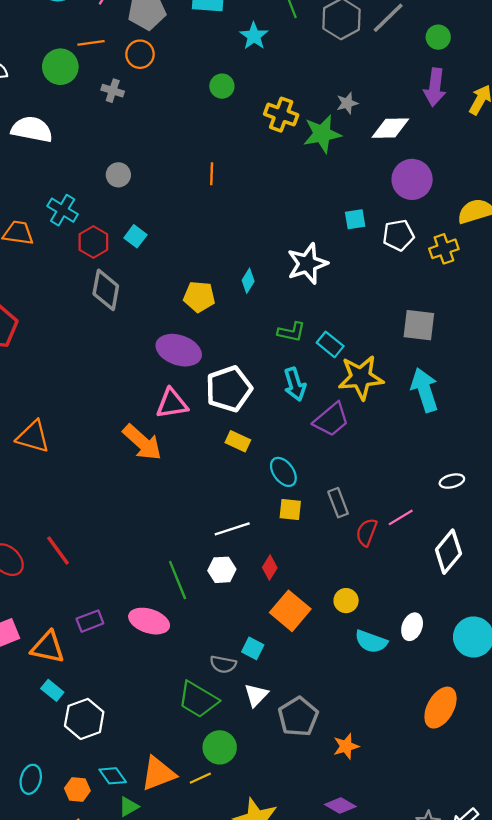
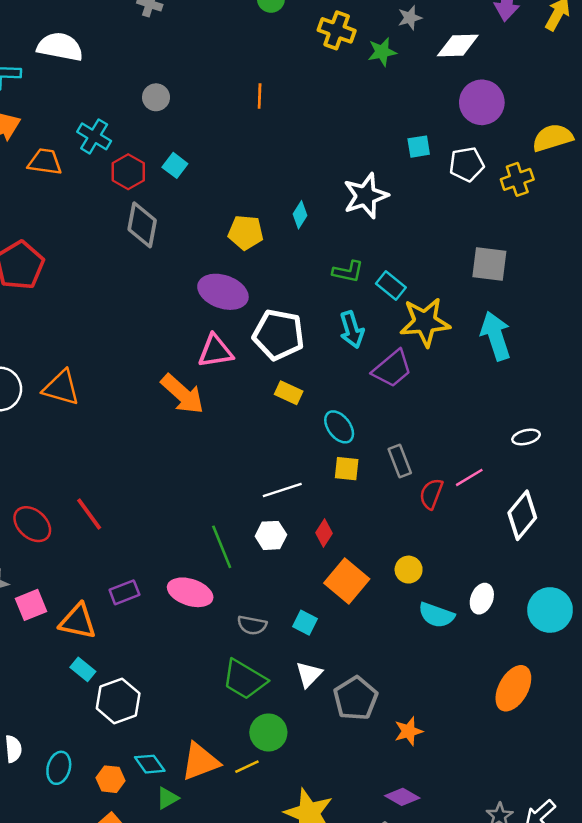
green star: (322, 134) -> (382, 52), size x0.7
white pentagon: (229, 389) -> (279, 335), turned 30
gray semicircle: (223, 664) -> (252, 625), moved

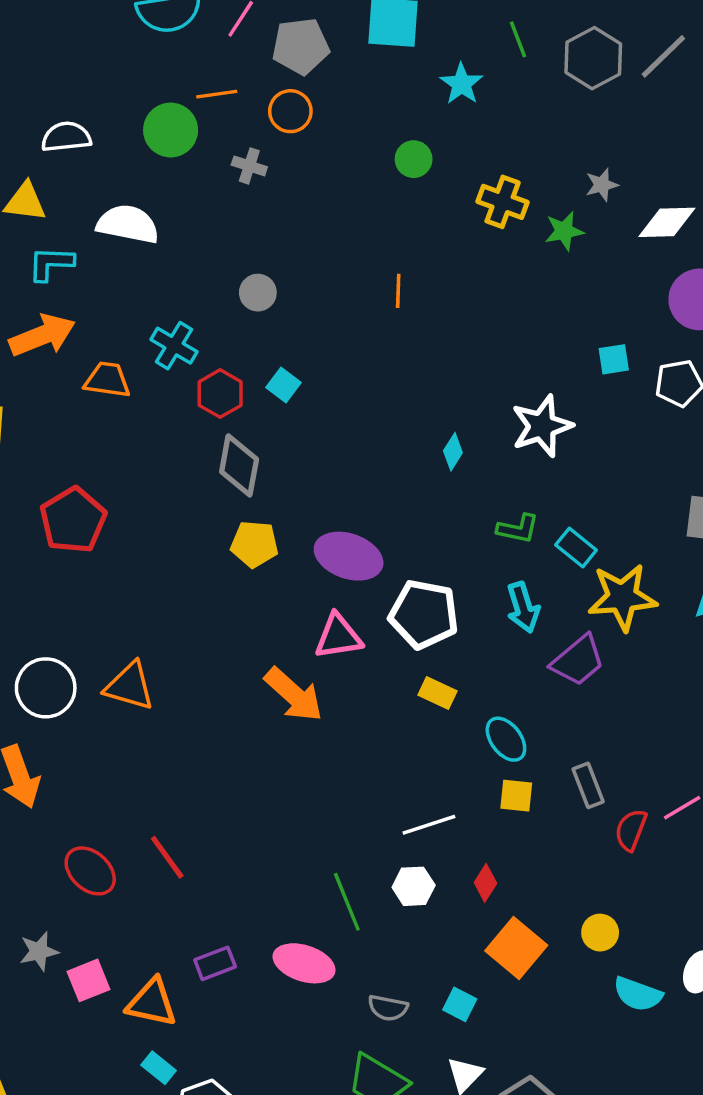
yellow pentagon: (246, 232) -> (254, 544), moved

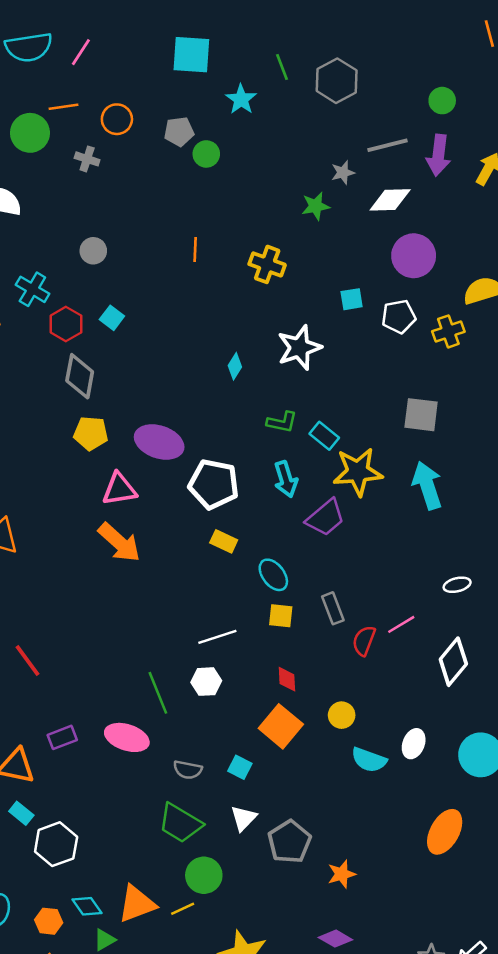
gray pentagon: (301, 46) -> (179, 132), moved, size x0.7
gray line: (663, 56) -> (388, 145), moved, turned 30
yellow cross: (503, 202) -> (267, 264), moved
pink triangle: (338, 637) -> (119, 489), moved
red diamond: (485, 883) -> (287, 679), moved, turned -35

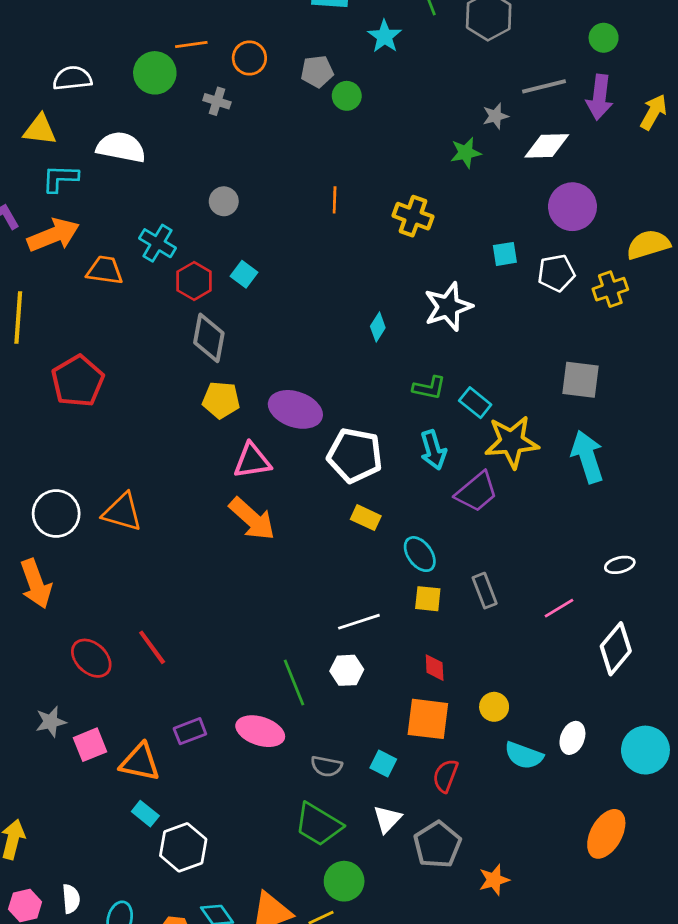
red semicircle: (364, 641) -> (445, 776), moved
orange square: (281, 726) -> (428, 719), turned -33

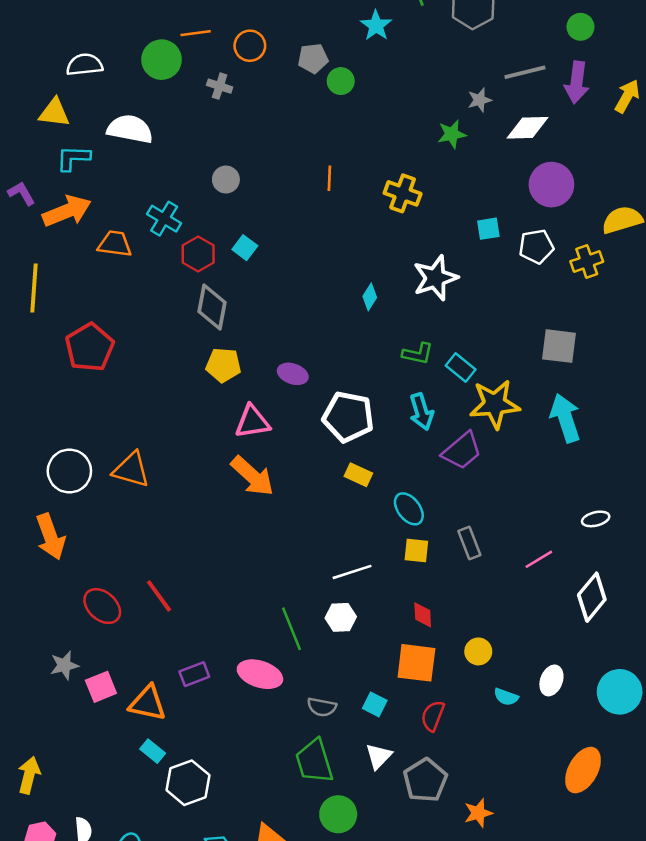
purple ellipse: (295, 409) -> (293, 374), size x0.6
cyan semicircle: (524, 755) -> (506, 697), size x0.7
green trapezoid: (318, 824) -> (314, 761), turned 42

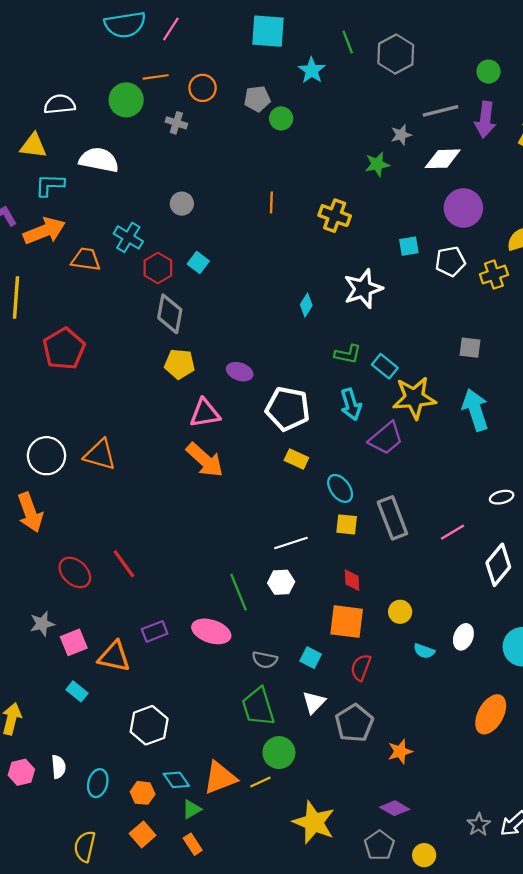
gray square: (559, 346) -> (470, 348), size x0.7
gray rectangle: (469, 543) -> (392, 518), size x1.5
cyan rectangle: (153, 751) -> (77, 691), moved

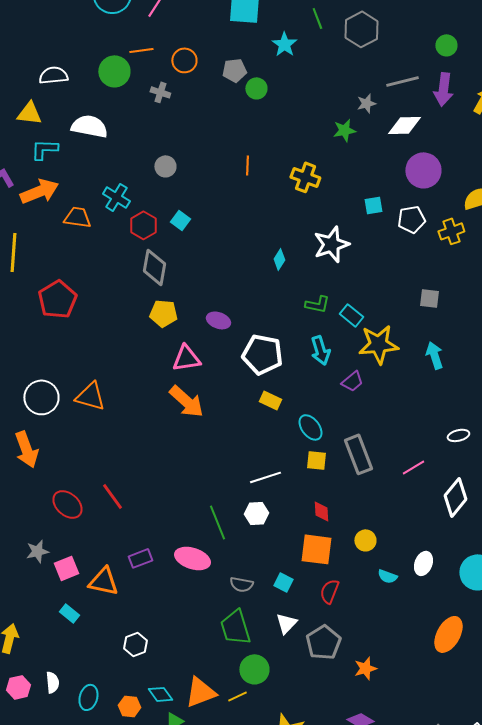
cyan arrow: (475, 410) -> (434, 355), size x0.7
purple trapezoid: (386, 438) -> (352, 381), size x0.7
white hexagon: (149, 725) -> (135, 644), size x0.7

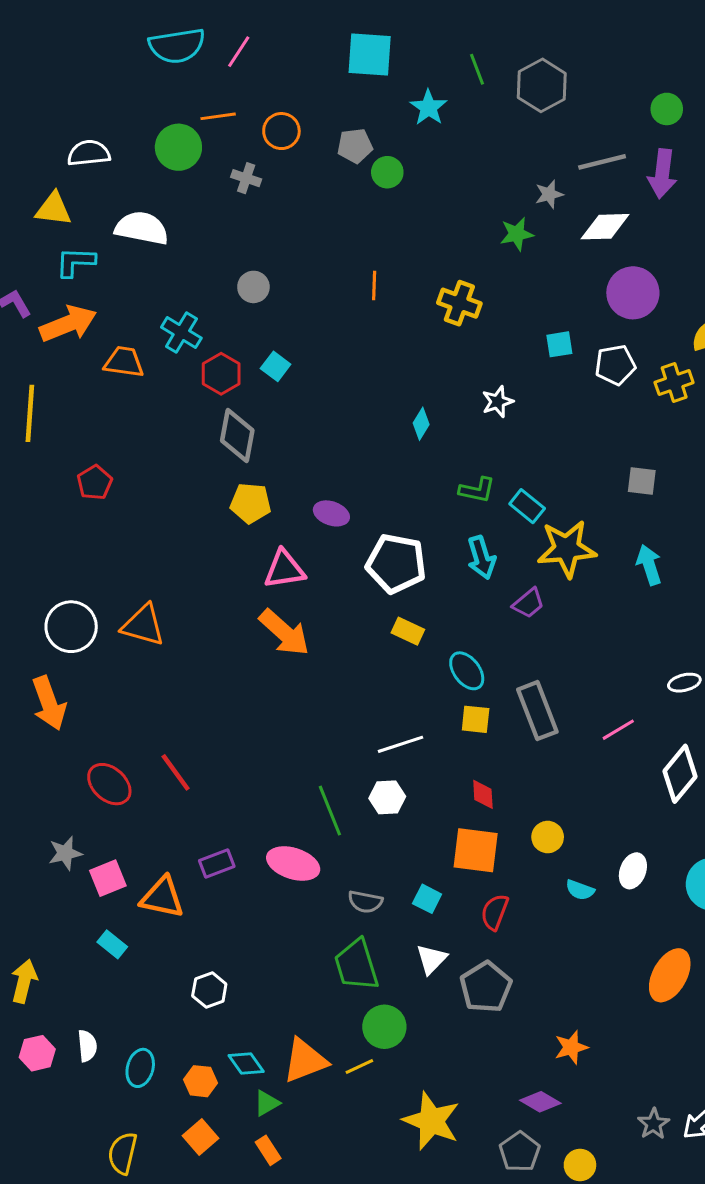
white star: (331, 244) -> (498, 402), size x0.6
red pentagon: (57, 299) -> (95, 483), size x0.6
orange star: (365, 668) -> (571, 1047), moved

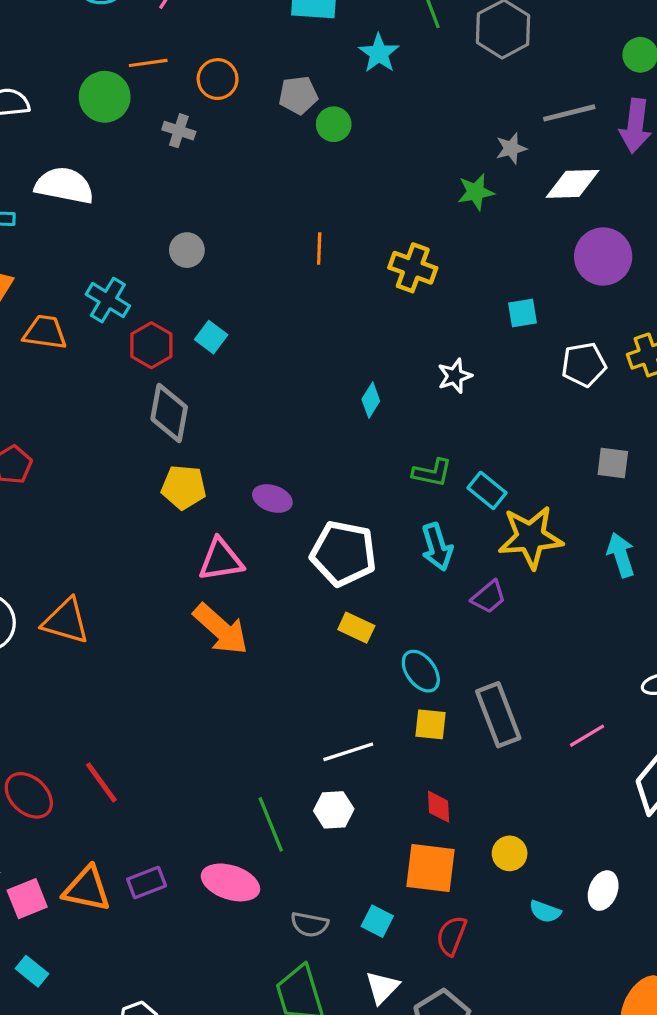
white pentagon: (615, 365) -> (584, 365), moved
orange triangle: (162, 897) -> (87, 889), moved

